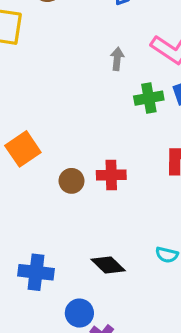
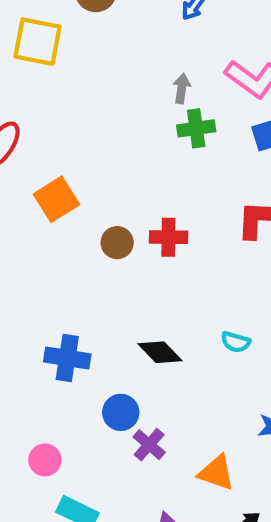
green cross: (149, 98) -> (196, 128), moved

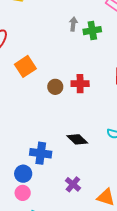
gray arrow: (182, 88) -> (73, 24), moved
blue cross: (67, 358) -> (41, 153), moved
blue circle: (121, 412) -> (23, 174), moved

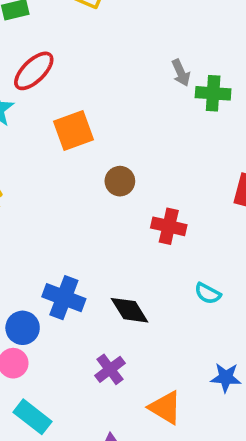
gray arrow: (73, 24) -> (181, 73), turned 136
red cross: (80, 84) -> (169, 226), moved
black diamond: (77, 139) -> (130, 310), moved

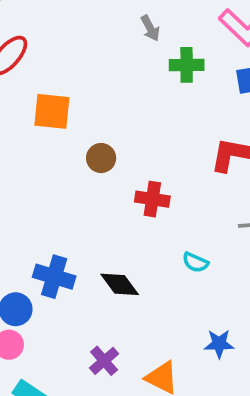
gray arrow: (181, 73) -> (150, 28), moved
orange square: (74, 130) -> (52, 111), turned 30
purple cross: (110, 369) -> (104, 361), moved

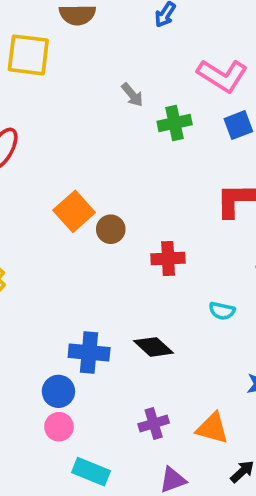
orange square: (52, 111) -> (74, 211), moved, turned -36
purple cross: (104, 361) -> (154, 423), turned 36

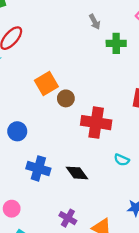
red cross: (168, 259) -> (96, 123), size x1.5
blue circle: (58, 391) -> (17, 131), moved
purple cross: (154, 423) -> (68, 218), turned 35

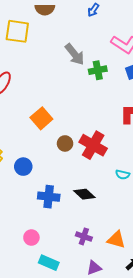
gray arrow: (95, 22) -> (75, 54), size x1.6
brown circle: (66, 98) -> (65, 143), moved
red cross: (96, 123) -> (93, 145), turned 32

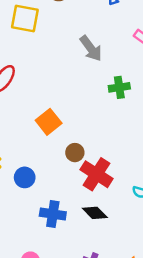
green cross: (98, 70) -> (119, 87), moved
red cross: (93, 145) -> (97, 174), moved

